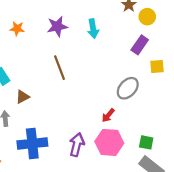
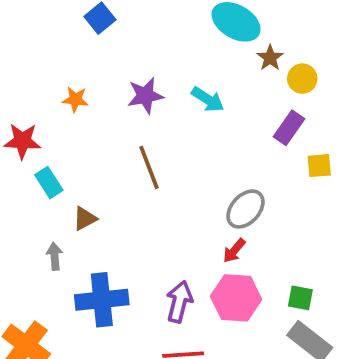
cyan arrow: (93, 29) -> (208, 99), turned -48
gray ellipse: (128, 88) -> (246, 209), moved

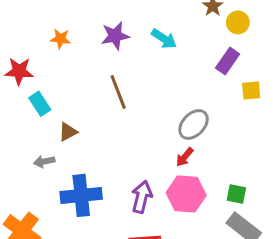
gray arrow: (55, 256) -> (44, 161), turned -96

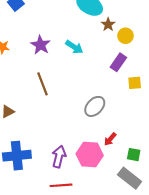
purple star: (115, 36) -> (40, 45), turned -30
red arrow: (185, 157) -> (110, 139), moved
green square: (236, 194) -> (134, 155), moved

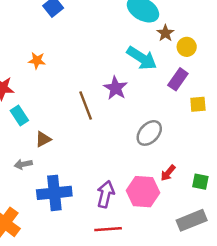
purple star: (40, 45) -> (116, 88), moved
cyan arrow: (74, 47) -> (142, 58), moved, size x1.4
green square: (134, 155) -> (200, 182), moved
gray rectangle: (130, 178) -> (192, 220), turned -60

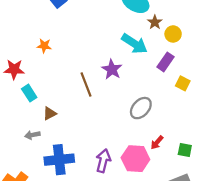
yellow square: (198, 104) -> (183, 83), turned 32

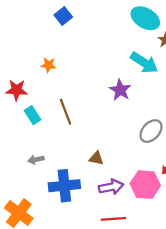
brown line: (86, 84) -> (66, 112), moved
brown triangle: (50, 113) -> (96, 158), moved, turned 40
purple arrow: (103, 161) -> (111, 187), turned 65

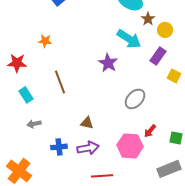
cyan rectangle: (32, 115) -> (26, 95), moved
blue cross: (64, 186) -> (59, 147), size x0.6
purple arrow: (111, 187) -> (88, 148), moved

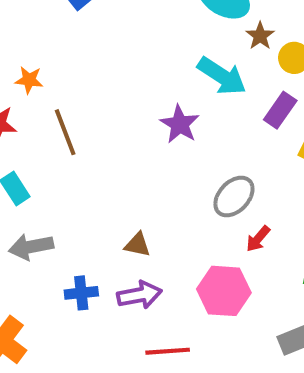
orange star: (45, 41) -> (29, 80), moved
brown line: (60, 82) -> (65, 132), moved
gray arrow: (34, 124) -> (31, 247), size x1.5
red arrow: (150, 131) -> (258, 239), moved

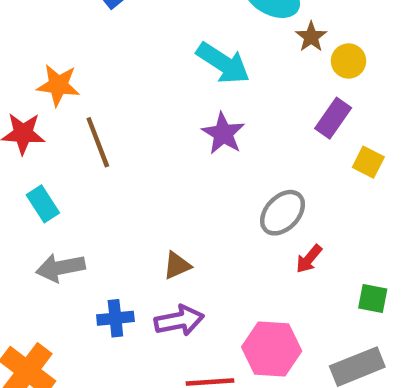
cyan arrow: (222, 76) -> (223, 63), moved
orange star: (29, 80) -> (58, 85), size x1.4
brown triangle: (138, 245) -> (177, 265), turned -36
pink hexagon: (224, 291) -> (272, 349), moved

